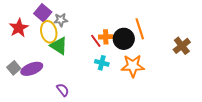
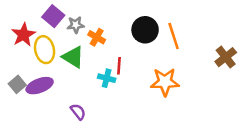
yellow ellipse: (49, 32) -> (45, 50), moved
orange cross: (106, 37) -> (97, 37), moved, turned 32
black circle: (124, 39) -> (145, 30), moved
red line: (96, 41) -> (119, 66), moved, turned 40
cyan cross: (102, 63) -> (107, 78), moved

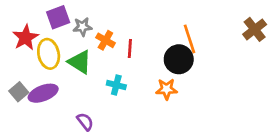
purple square: (53, 16) -> (58, 17), turned 30
black circle: (145, 30) -> (179, 59), moved
brown cross: (226, 57) -> (255, 29), moved
red line: (119, 66) -> (130, 48), moved
orange star: (165, 82) -> (167, 89), moved, size x0.7

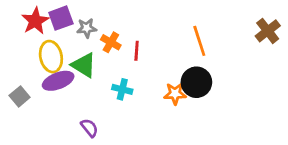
red star: (26, 38) -> (35, 21), moved
black circle: (179, 59) -> (196, 82), moved
purple ellipse: (43, 93) -> (58, 81), moved

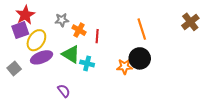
purple square: (61, 18) -> (20, 30), moved
yellow ellipse: (51, 57) -> (36, 40), turned 45
green triangle: (84, 65) -> (71, 54), moved

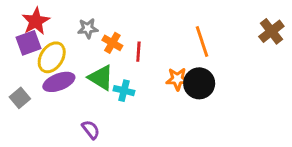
orange star: (125, 67) -> (177, 79), moved

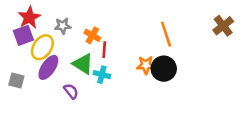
gray star: (88, 28) -> (63, 26), moved
red line: (138, 52) -> (104, 50), moved
purple ellipse: (59, 82) -> (48, 67), turned -35
gray square: (20, 98) -> (16, 80), turned -35
purple semicircle: (91, 130) -> (71, 91), moved

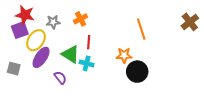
red star: (29, 17) -> (25, 15), turned -30
orange cross: (92, 35) -> (81, 19), moved, turned 32
black circle: (164, 69) -> (137, 72), moved

